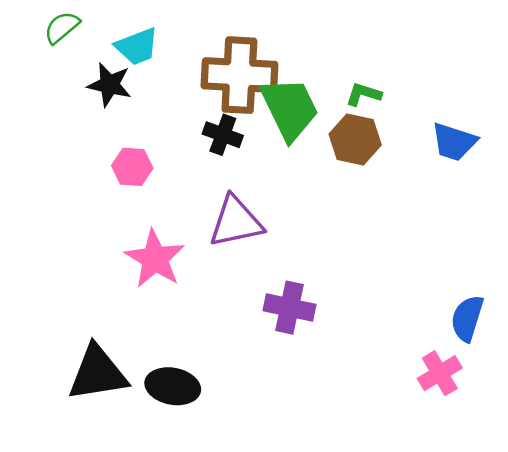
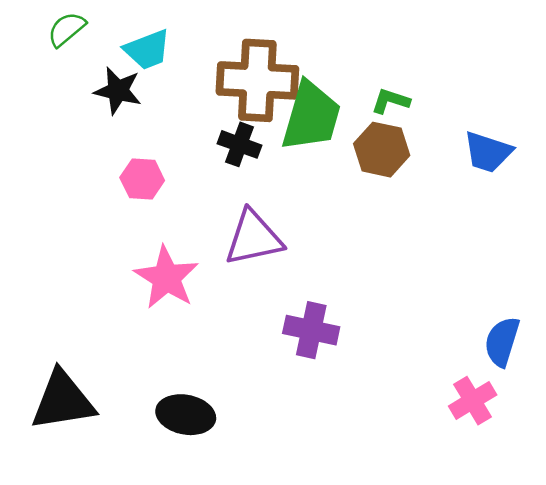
green trapezoid: (290, 108) -> (311, 116), turned 42
black triangle: (98, 373) -> (63, 401), moved

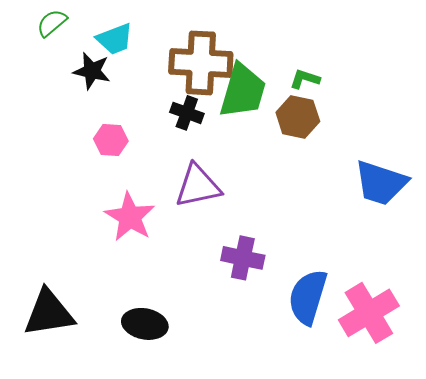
blue trapezoid: (488, 152) -> (381, 183), moved, size x1.4
blue semicircle: (502, 342) -> (308, 297), moved, size x1.4
pink cross: (473, 401) -> (369, 313), size x1.6

